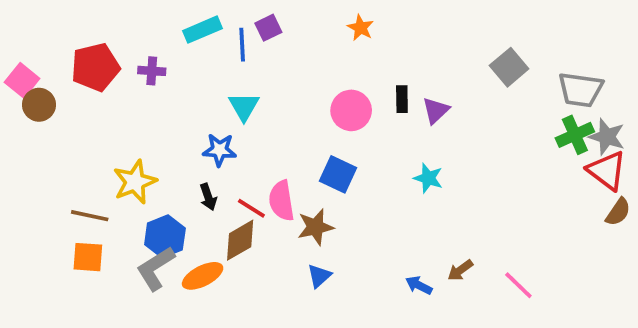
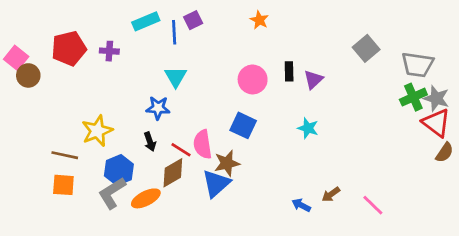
blue triangle: (319, 276) -> (216, 184), moved, size x1.6

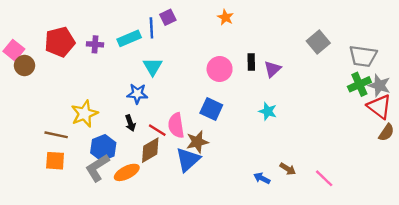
cyan rectangle: (146, 21) -> (129, 38), moved
brown arrow: (331, 194) -> (288, 169), turned -112

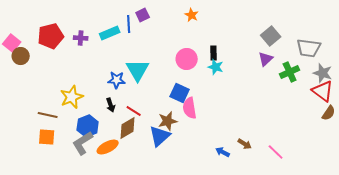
cyan triangle: (153, 67) -> (138, 70), moved, size x1.4
purple triangle: (272, 69) -> (266, 59), moved
green cross: (359, 84) -> (290, 72), moved
cyan star: (268, 111) -> (216, 67), moved
pink semicircle: (176, 125) -> (190, 108), moved

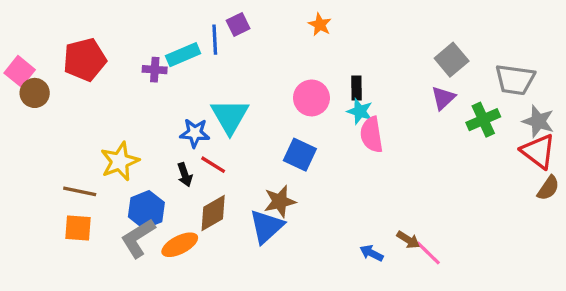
purple cross: (81, 38) -> (155, 70), moved
pink semicircle: (190, 108) -> (372, 135), moved
red line: (134, 111) -> (213, 165), moved
pink line: (276, 152) -> (428, 253), moved

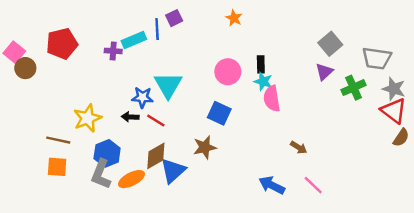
black arrow: (185, 175) -> (130, 117), moved, turned 112
blue triangle: (266, 226) -> (173, 171), moved
gray L-shape: (138, 238) -> (101, 174), turned -36
brown arrow: (408, 240) -> (299, 147), moved
blue arrow: (372, 253) -> (272, 185), size x1.5

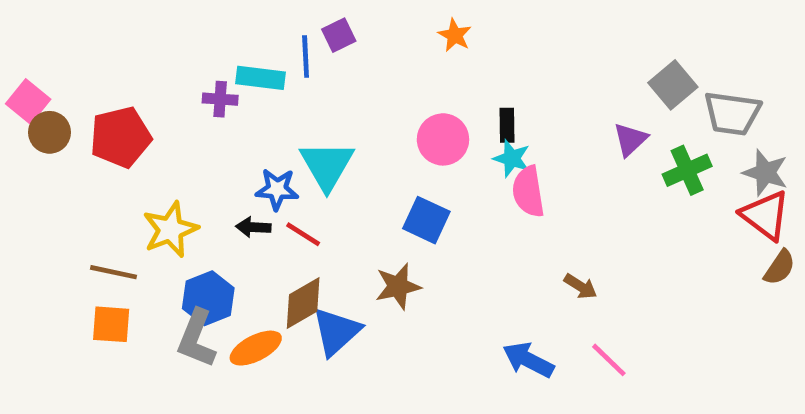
cyan rectangle: (134, 40) -> (260, 78), turned 30
red pentagon: (62, 44) -> (121, 137), moved
gray square: (330, 44) -> (673, 85), moved

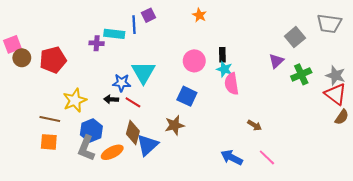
pink square: (28, 102) -> (12, 44), turned 30
gray trapezoid: (732, 113) -> (329, 24), moved
brown diamond: (303, 303) -> (133, 133), turned -45

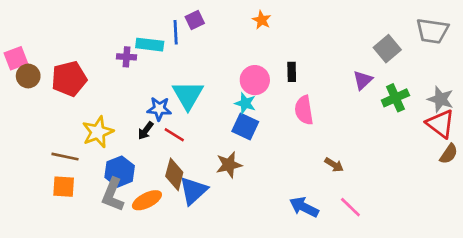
cyan star: (224, 69) -> (245, 103), moved
black arrow: (111, 99) -> (146, 131), turned -56

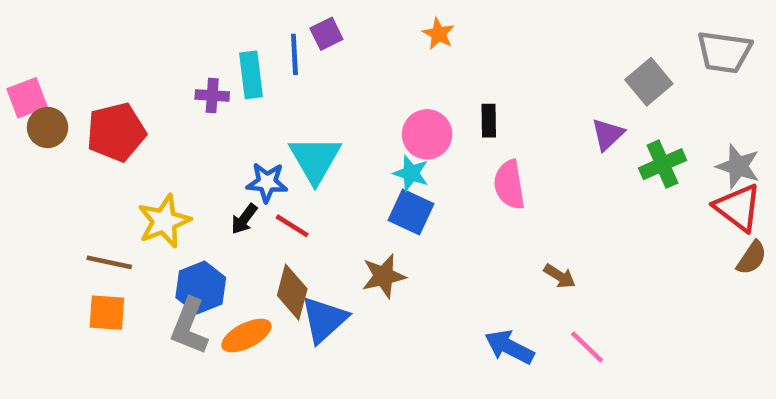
cyan rectangle: (150, 45) -> (251, 75), turned 76

